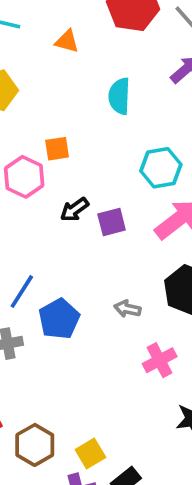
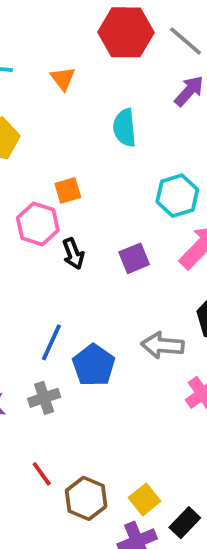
orange triangle: (67, 41) -> (63, 79), turned 45
black arrow: (74, 210) -> (73, 254), moved, turned -68
gray arrow: (127, 309) -> (163, 345), size x1.5

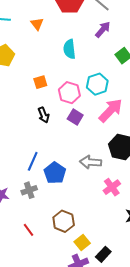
pink hexagon: (38, 224) -> (69, 93), moved
purple square: (134, 258) -> (75, 117), turned -35
brown hexagon: (86, 498) -> (64, 221), moved

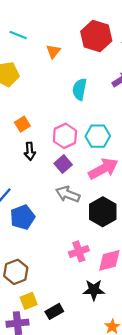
orange square: (40, 82) -> (22, 124), moved, turned -32
gray arrow: (91, 162) -> (68, 194), moved
black rectangle: (103, 254) -> (54, 311), moved

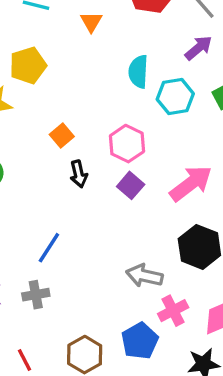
cyan hexagon: (98, 136) -> (175, 96), moved
gray arrow: (68, 194) -> (144, 276), moved
blue pentagon: (23, 217) -> (140, 341), moved

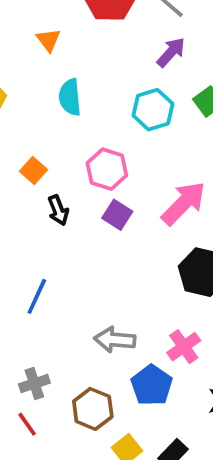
cyan semicircle: (138, 72) -> (70, 97), moved
gray arrow: (144, 276) -> (115, 340), moved
gray cross: (36, 295) -> (34, 383), moved

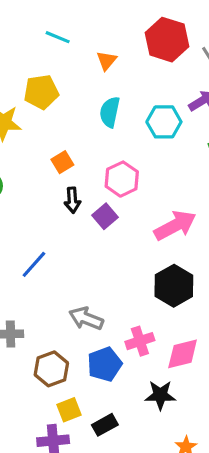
cyan hexagon: (153, 110) -> (164, 122), moved
purple square: (117, 215) -> (105, 216), moved

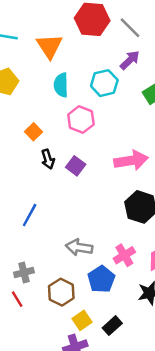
orange triangle: (106, 61) -> (49, 46), size x1.6
pink hexagon: (122, 179) -> (81, 119), moved
pink arrow: (175, 225) -> (131, 160), turned 32

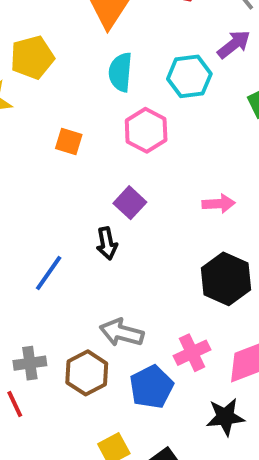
orange square: (33, 132) -> (69, 141), turned -35
black arrow: (48, 159) -> (107, 243), moved
pink arrow: (131, 160) -> (219, 204), size x0.6
brown hexagon: (61, 292) -> (87, 373), moved

